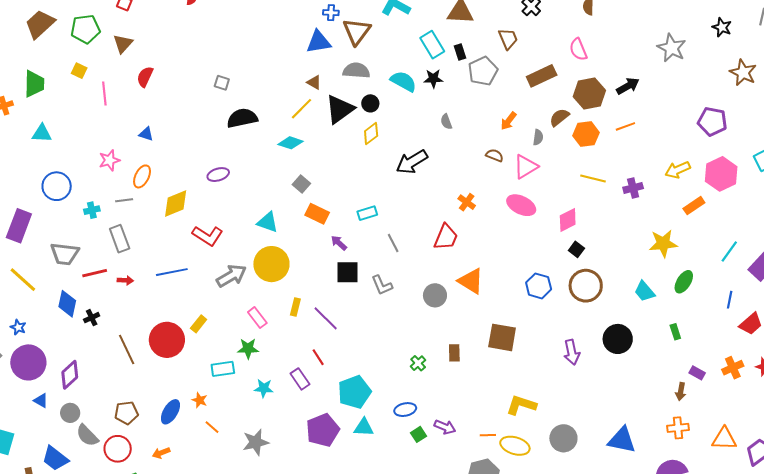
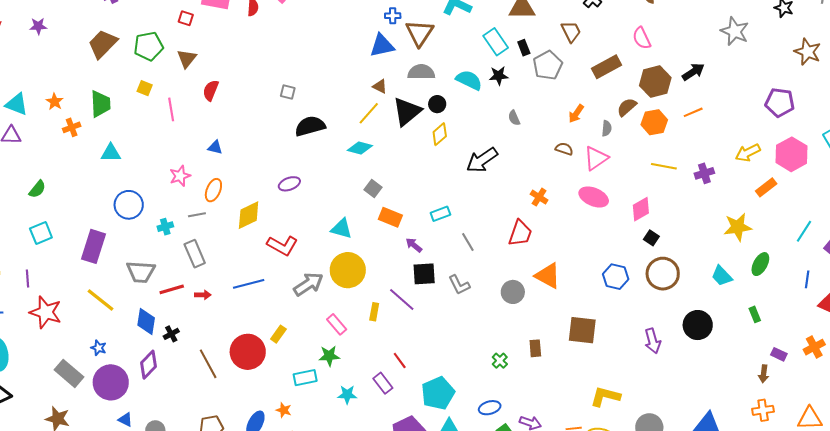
purple line: (326, 318) -> (402, 299), moved
purple diamond: (70, 375) -> (149, 365), moved

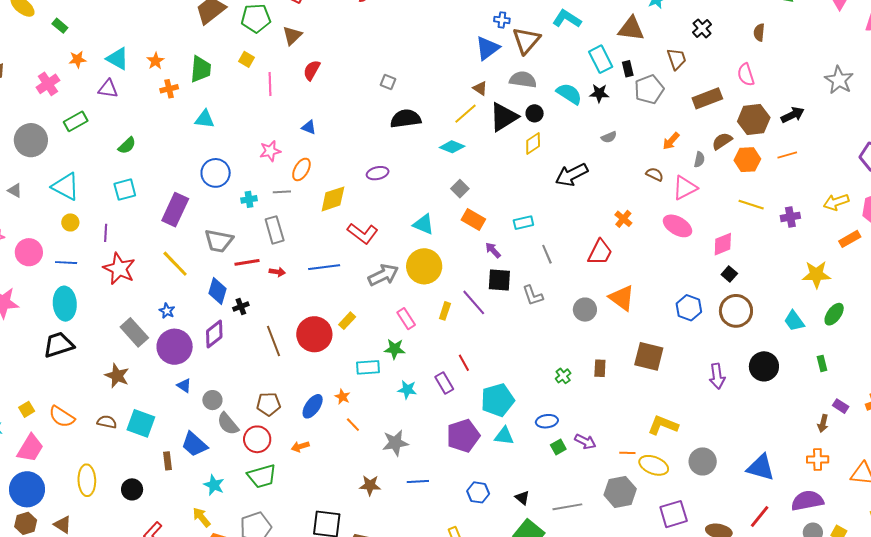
blue triangle: (382, 46) -> (487, 48), turned -32
gray semicircle: (514, 118) -> (609, 137), turned -98

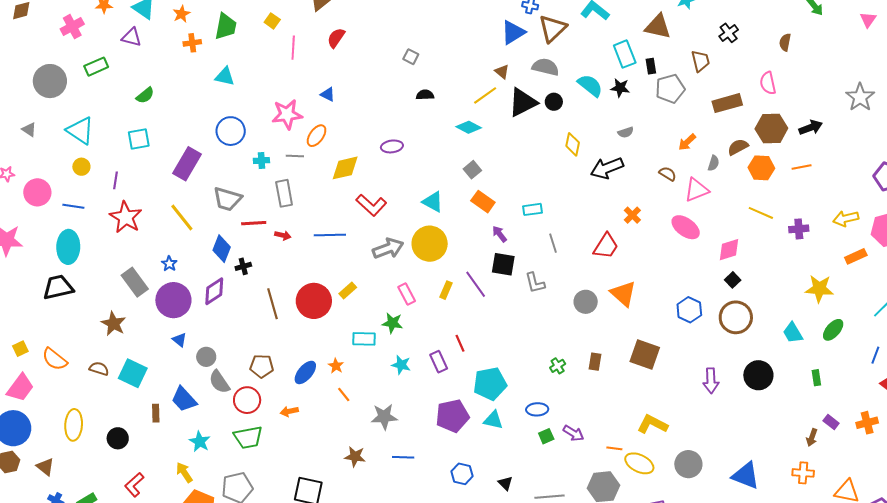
black semicircle: (406, 119) -> (425, 95), size x0.6
yellow diamond: (533, 143) -> (573, 144), moved, turned -50
pink star: (270, 151) -> (287, 114), size x1.4
black arrow: (572, 175) -> (607, 168), moved

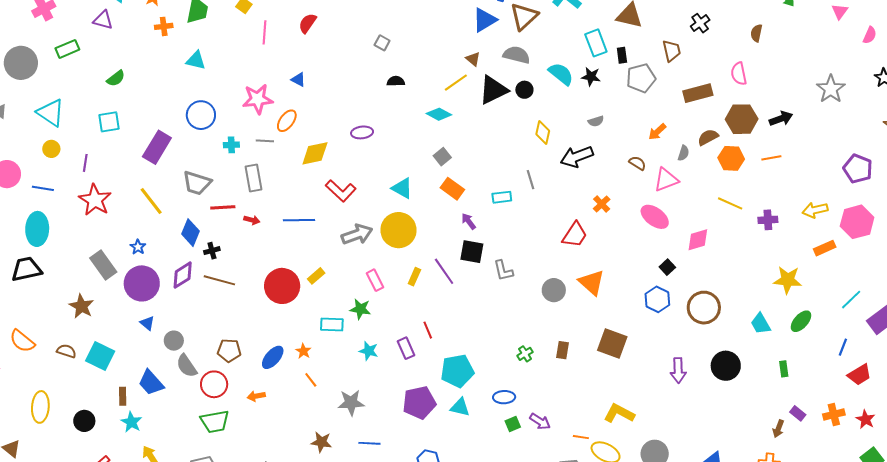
gray line: (553, 243) -> (531, 180), moved
black square: (733, 280) -> (667, 267), moved
brown line: (272, 304) -> (219, 280), moved, turned -60
cyan star: (200, 442) -> (131, 422), moved

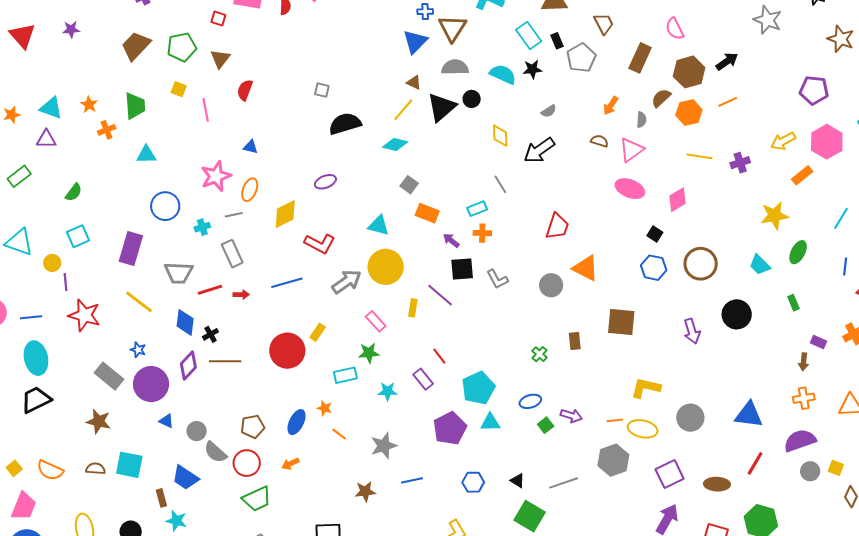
black semicircle: (396, 81) -> (345, 124), size x1.8
brown rectangle: (698, 93) -> (640, 58), turned -36
yellow circle: (51, 149) -> (52, 263), moved
orange cross: (602, 204) -> (482, 233), moved, turned -30

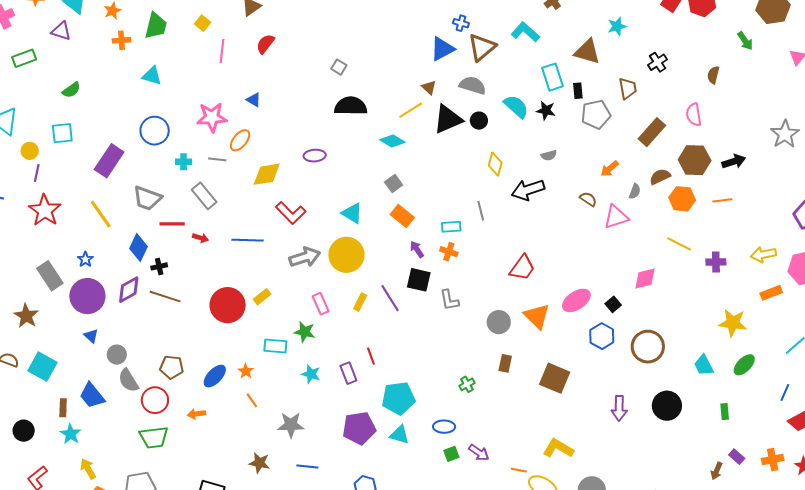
pink ellipse: (630, 189) -> (576, 300), moved, turned -72
gray rectangle: (232, 254) -> (204, 196), turned -32
brown rectangle: (575, 341) -> (505, 363), moved

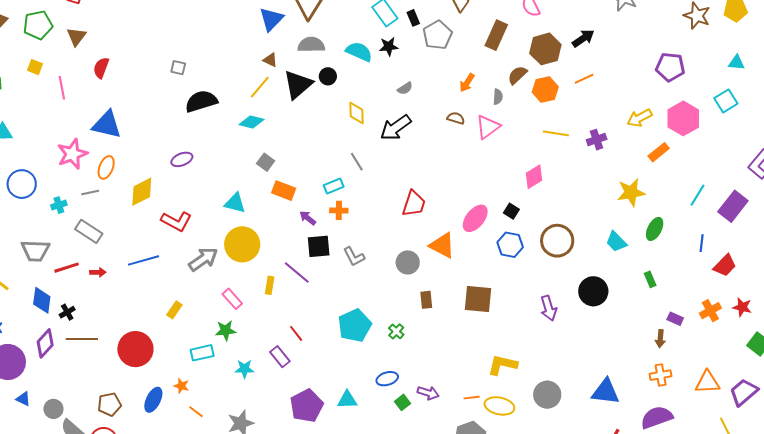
blue triangle: (254, 100) -> (107, 125), size x2.0
red circle: (228, 305) -> (135, 349), moved
cyan pentagon: (398, 398) -> (355, 325), moved

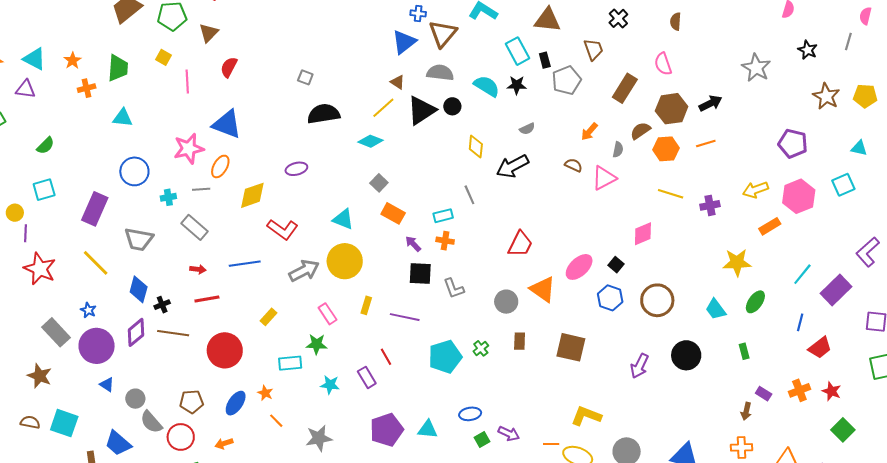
red line: (67, 268) -> (207, 299), moved
purple line: (297, 272) -> (405, 317), moved, turned -36
purple arrow: (549, 308) -> (640, 366), turned 35
green cross: (396, 331) -> (481, 348), moved

